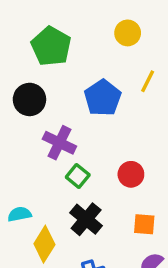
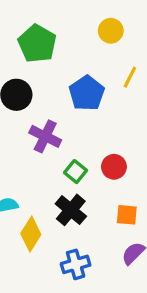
green square: (78, 176) -> (76, 172), moved

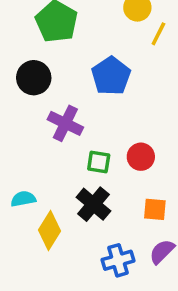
yellow line: (130, 77) -> (158, 34), moved
green square: (76, 172) -> (99, 162), turned -30
blue cross: (76, 264) -> (118, 260), moved

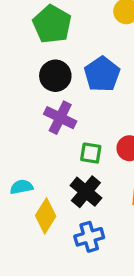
black circle: (34, 78) -> (55, 76), moved
blue cross: (118, 260) -> (89, 237), moved

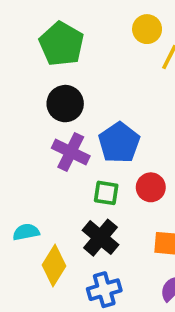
blue pentagon: (102, 74) -> (119, 143), moved

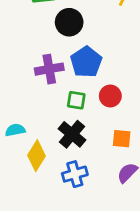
black circle: (65, 104) -> (69, 22), moved
purple cross: (71, 152) -> (49, 69), turned -36

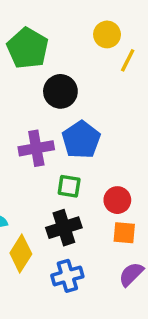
red circle: (110, 96) -> (117, 200), moved
black cross: (72, 134) -> (64, 228), turned 32

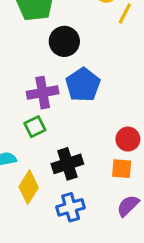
green square: (69, 186) -> (35, 127), moved, turned -35
red circle: (117, 200) -> (128, 139), moved

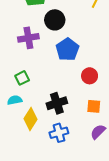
purple cross: (43, 93) -> (28, 38), moved
green square: (35, 127) -> (22, 78), moved
red circle: (128, 139) -> (90, 76), moved

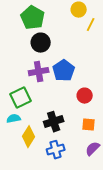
black circle: (55, 20) -> (41, 43), moved
purple cross: (28, 38) -> (39, 72), moved
green square: (22, 78) -> (21, 98), size x1.5

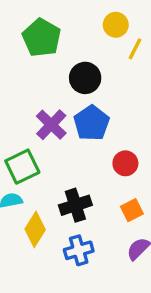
black circle: (41, 43) -> (85, 78), moved
purple cross: (39, 72) -> (51, 125), turned -36
orange square: (89, 125) -> (132, 210), turned -32

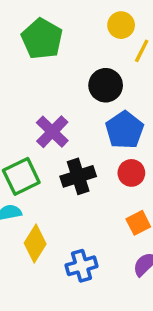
black circle: (85, 78) -> (106, 85), moved
blue pentagon: (92, 123) -> (125, 130), moved
black cross: (75, 205) -> (78, 176), moved

